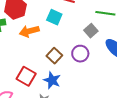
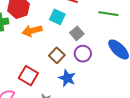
gray square: (91, 31) -> (77, 33), moved
blue star: (52, 80) -> (67, 78), moved

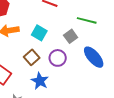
cyan square: (57, 17) -> (39, 33), moved
gray square: (77, 33) -> (71, 36), moved

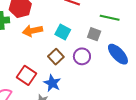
gray square: (71, 36) -> (94, 34), turned -32
blue star: (40, 81) -> (52, 83), moved

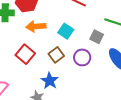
red square: (26, 75) -> (25, 54), moved

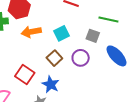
cyan square: (66, 31) -> (61, 33), turned 35
red square: (25, 54) -> (25, 75), moved

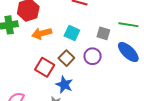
green line: (108, 19) -> (128, 25), moved
cyan square: (61, 33) -> (72, 33), turned -35
red square: (25, 75) -> (45, 67), moved

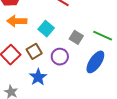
blue ellipse: (128, 52) -> (95, 62), turned 65
blue star: (64, 85) -> (38, 77), moved

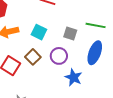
blue star: (38, 77) -> (73, 77), moved

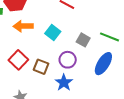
brown square: (33, 57) -> (41, 67), moved, turned -35
blue star: (73, 77) -> (64, 83), moved

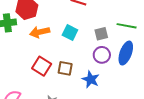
gray square: (83, 40) -> (101, 34), turned -32
purple circle: (68, 60) -> (102, 55), moved

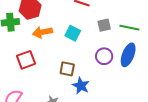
gray square: (101, 34) -> (104, 25), moved
red square: (42, 66) -> (26, 60), moved, turned 36
blue star: (91, 79) -> (81, 86), moved

